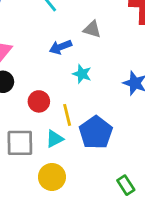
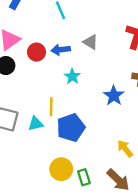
red circle: (39, 101) -> (36, 52), moved
yellow circle: (52, 177) -> (61, 169), moved

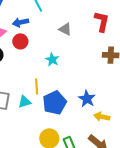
blue arrow: (61, 50) -> (21, 22), moved
blue star: (114, 96) -> (87, 99), moved
yellow arrow: (125, 149) -> (102, 117), turned -35

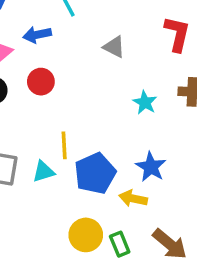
red circle: (20, 41) -> (41, 82), moved
cyan star: (52, 59) -> (145, 102), moved
yellow arrow: (102, 117) -> (133, 198), moved

